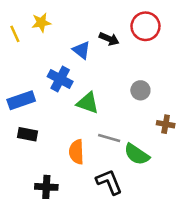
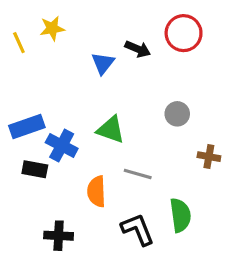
blue triangle: (81, 50) -> (103, 63), turned 30
blue cross: (60, 79) -> (62, 146), moved
green semicircle: (137, 154) -> (180, 215), moved, turned -132

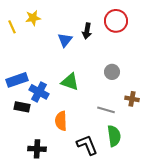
black arrow: (138, 49) -> (87, 31), turned 77
gray line: (138, 174) -> (106, 110), moved

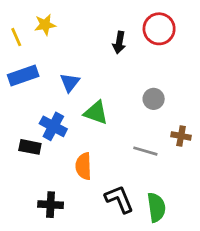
blue triangle: (65, 40) -> (70, 82), moved
blue rectangle: (17, 80) -> (23, 76), moved
green semicircle: (114, 136) -> (156, 207), moved

